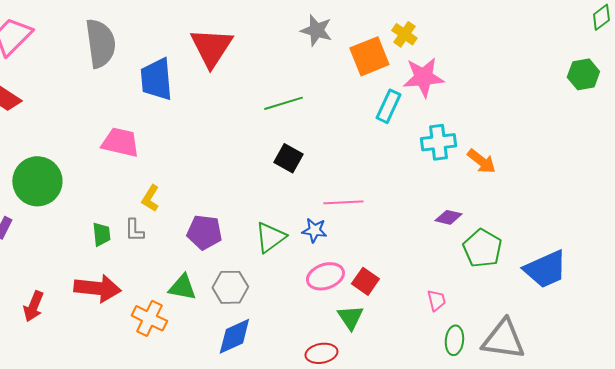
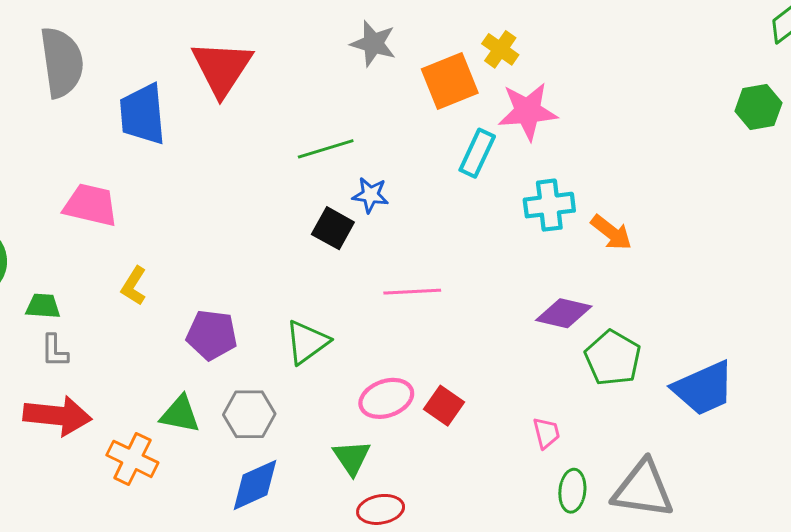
purple diamond: (448, 217) -> (564, 313), size x1.4
gray L-shape: (134, 230) -> (55, 351), moved
blue star: (314, 230) -> (370, 195), moved
green trapezoid: (101, 234) -> (43, 306), moved, turned -80
green triangle: (350, 317) -> (352, 458), moved

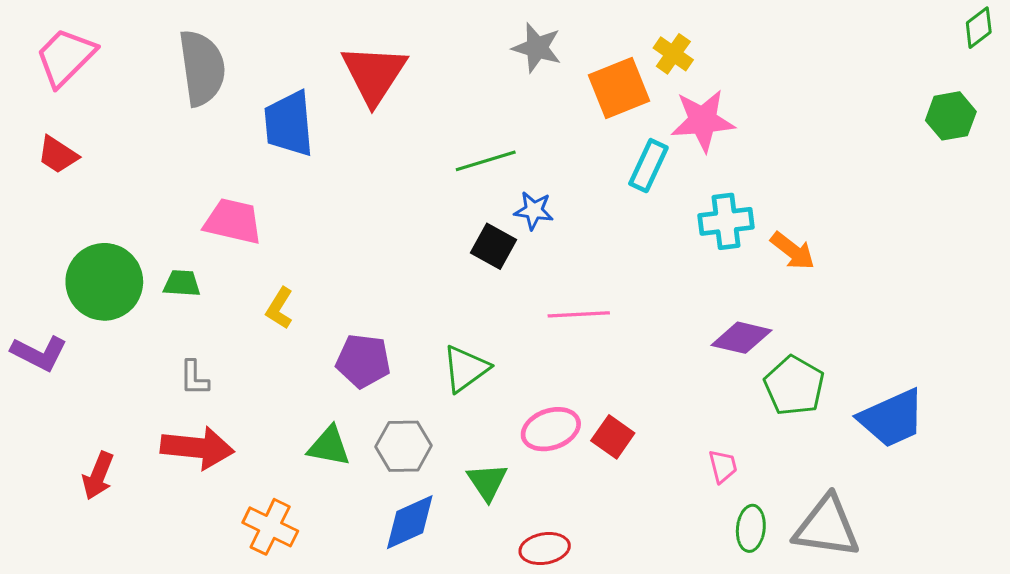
green trapezoid: (43, 306) -> (182, 283), moved
green triangle: (352, 458) -> (487, 482), moved
orange cross: (132, 459) -> (270, 527), moved

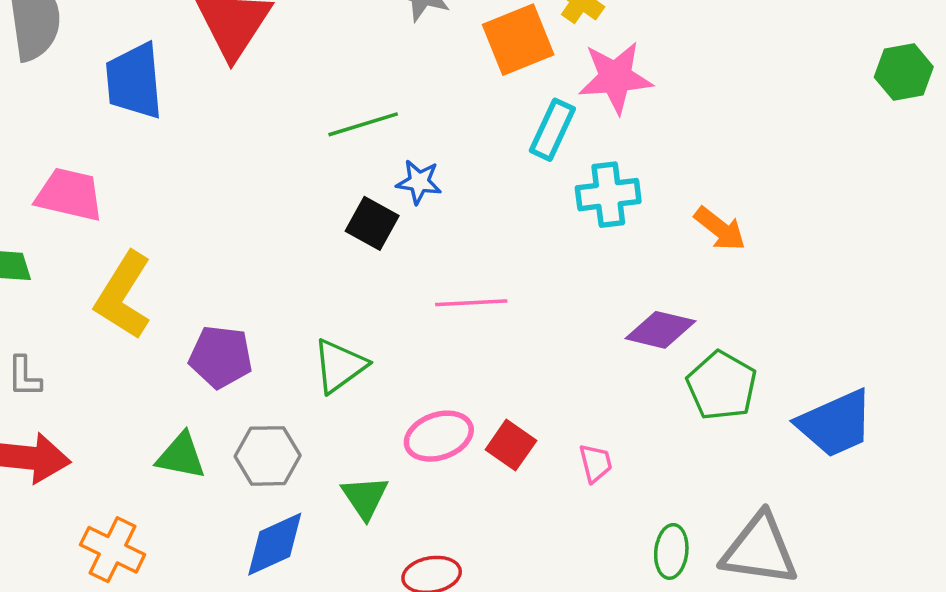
cyan cross: (726, 221) -> (608, 195), moved
yellow L-shape: (279, 308) -> (123, 296), size x1.8
pink trapezoid: (723, 466) -> (596, 463), moved

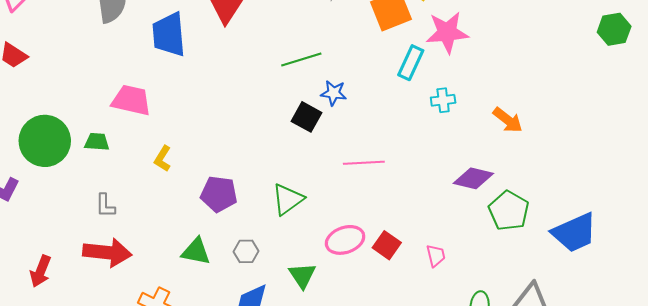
cyan cross: (608, 195) -> (443, 100), size x0.7
yellow L-shape: (123, 296) -> (163, 159), size x0.5
gray hexagon: (268, 456) -> (246, 251), size x0.7

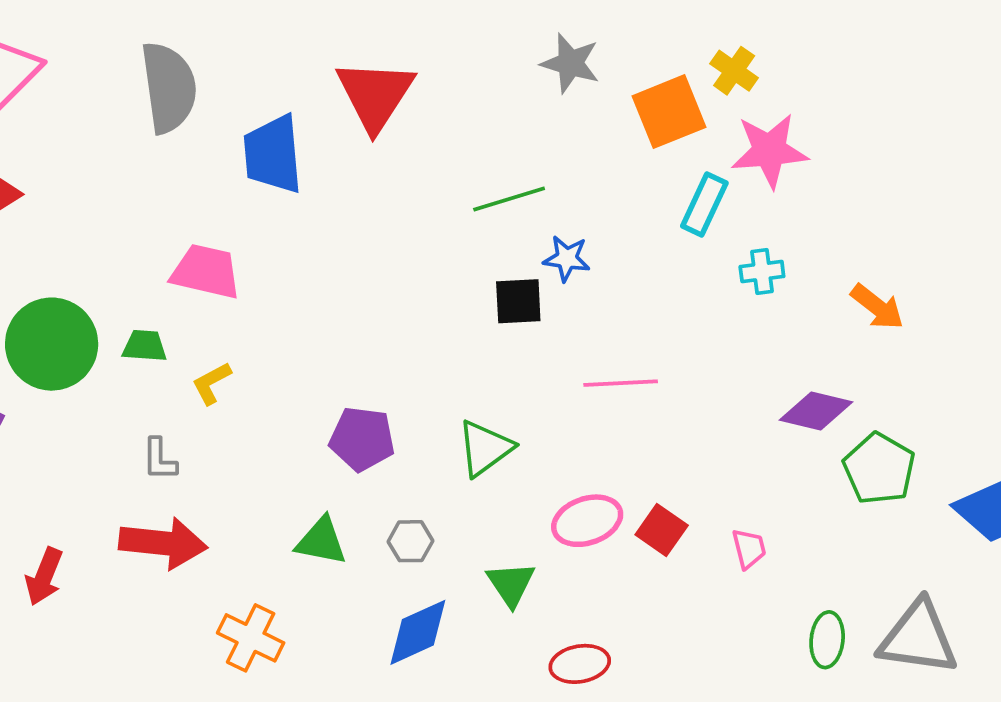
black square: (306, 117) -> (518, 301), turned -32
yellow L-shape: (163, 159) -> (212, 383), moved, turned 30

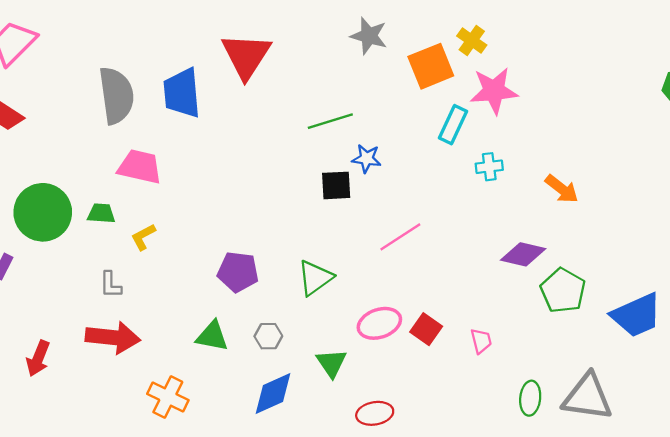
gray semicircle: (169, 87) -> (116, 95), moved
pink line: (621, 383) -> (400, 237), turned -30

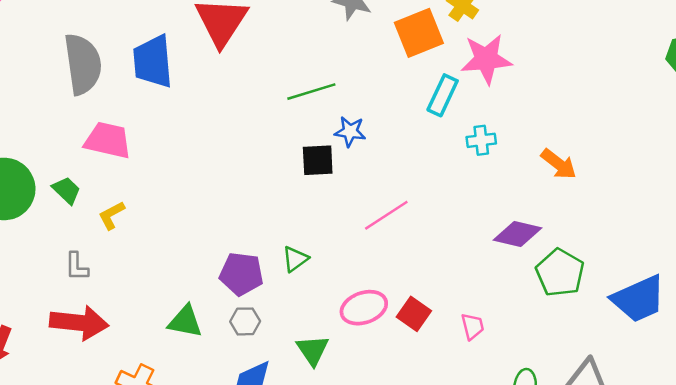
green trapezoid: (101, 213) -> (67, 190), turned 40
purple pentagon: (238, 272) -> (241, 274), moved
green triangle: (315, 278) -> (295, 259), size x0.7

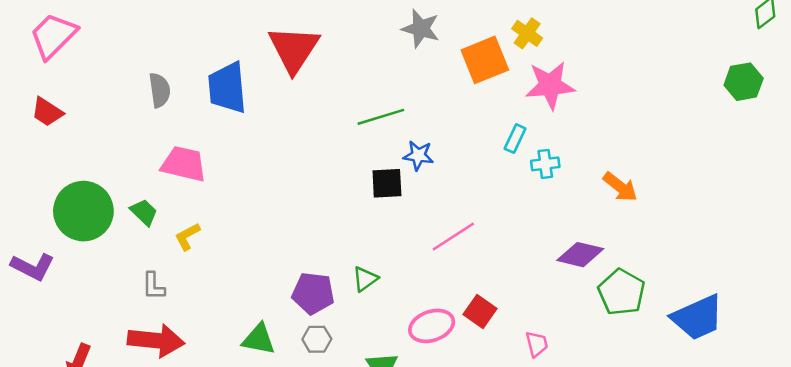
gray semicircle: (83, 64) -> (160, 90), size x0.6
cyan rectangle: (443, 95) -> (515, 139), moved, size x0.7
red square: (414, 314) -> (480, 311), moved

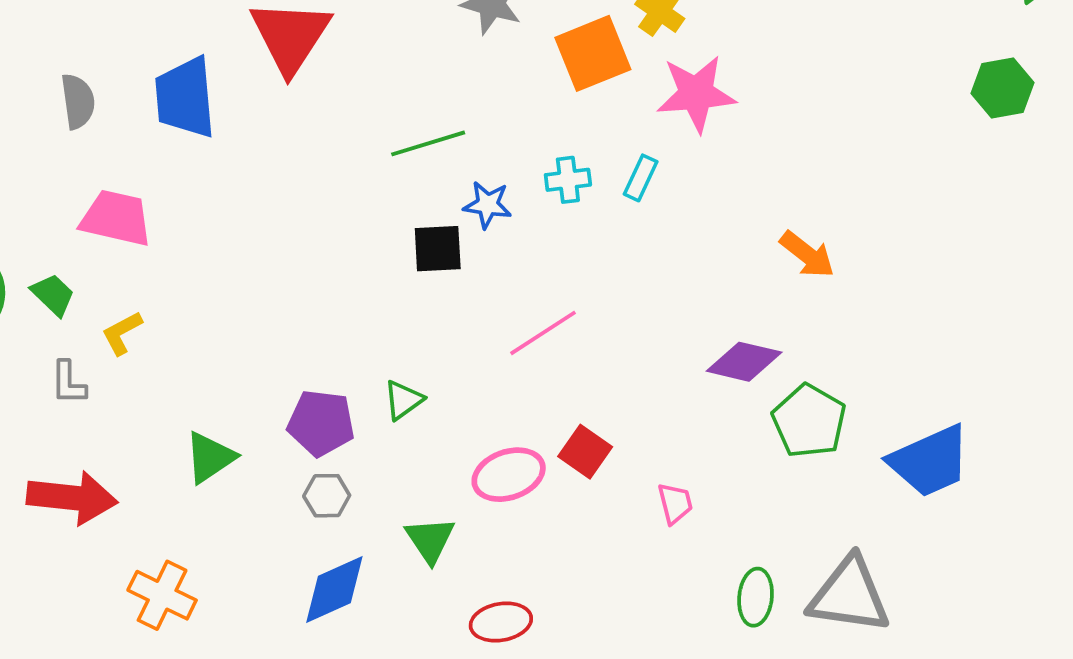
cyan cross: (545, 164) -> (568, 180), moved
gray L-shape: (154, 286) -> (68, 383), moved
green triangle: (259, 339) -> (210, 457), moved, turned -45

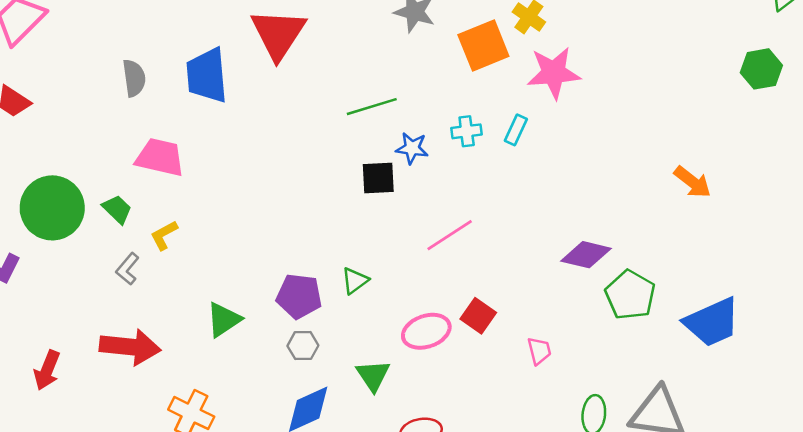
orange arrow: (807, 254) -> (693, 182), moved
gray L-shape: (68, 383) -> (128, 269), turned 40

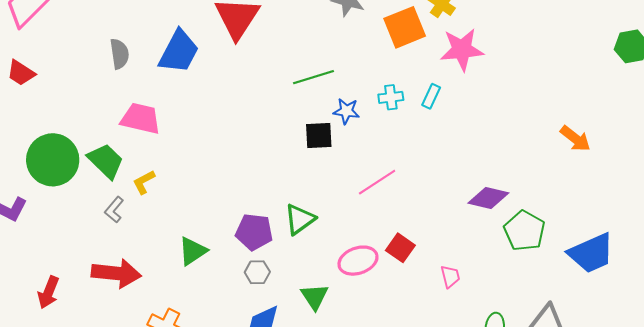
blue trapezoid: (207, 75) -> (179, 52), turned -147
green trapezoid: (117, 209) -> (106, 161), size x1.5
green triangle: (355, 281) -> (300, 219), size x1.4

